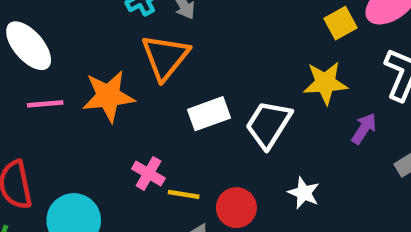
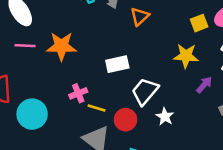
orange triangle: (165, 57) -> (140, 17), moved, size x0.7
white trapezoid: (268, 124) -> (145, 91), moved
pink cross: (148, 173) -> (78, 93), turned 30

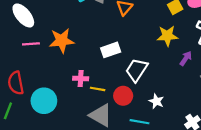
pink cross: (78, 93) -> (81, 79), turned 32
white star: (165, 117) -> (156, 101), moved

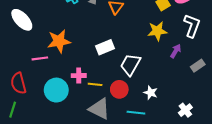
pink line: (31, 44) -> (40, 58), moved
cyan circle: (44, 101) -> (56, 90), moved

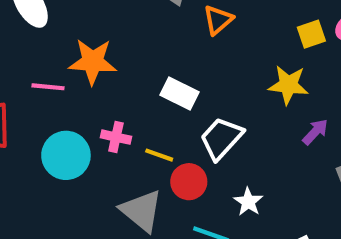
white rectangle: (105, 47) -> (180, 94), turned 36
yellow line: (95, 84) -> (159, 155), moved

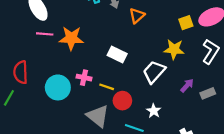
pink line: (48, 87) -> (45, 34), moved
purple arrow: (315, 132) -> (187, 86), moved
white trapezoid: (221, 138) -> (154, 72), moved

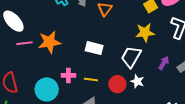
red circle: (122, 101) -> (117, 84), moved
white star: (154, 111) -> (137, 81), moved

